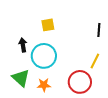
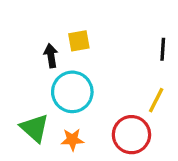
black arrow: (23, 45) -> (51, 56), moved

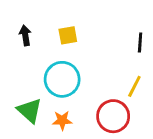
black arrow: (51, 56) -> (25, 35), moved

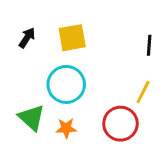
black arrow: (25, 35) -> (27, 38), turned 42
yellow square: (68, 35) -> (72, 38), size x1.4

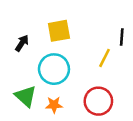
black arrow: (27, 38) -> (22, 43), moved
yellow line: (143, 92) -> (105, 58), moved

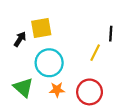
yellow square: (59, 31) -> (41, 28), moved
orange star: (54, 105) -> (57, 90), moved

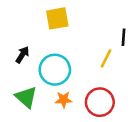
yellow square: (41, 28) -> (57, 18), moved
black arrow: (20, 39) -> (22, 55), moved

